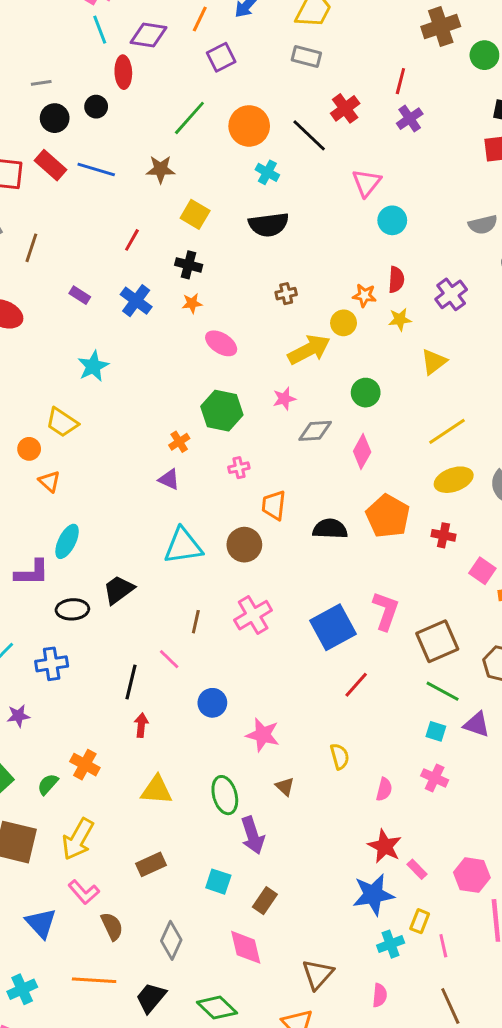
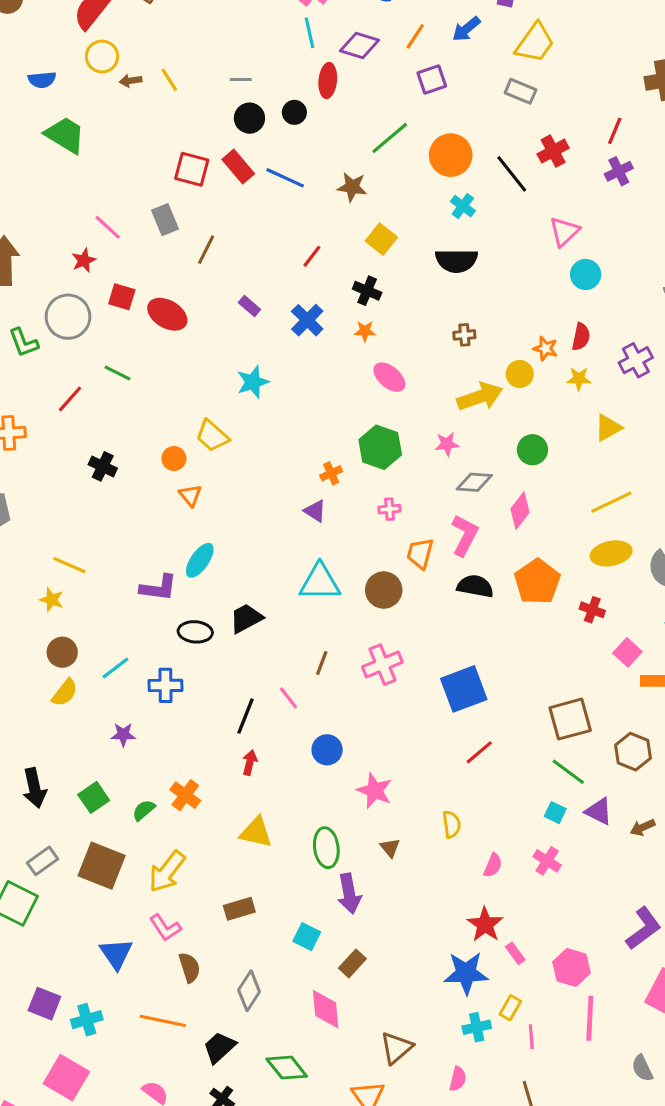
pink L-shape: (386, 611) -> (465, 535), moved

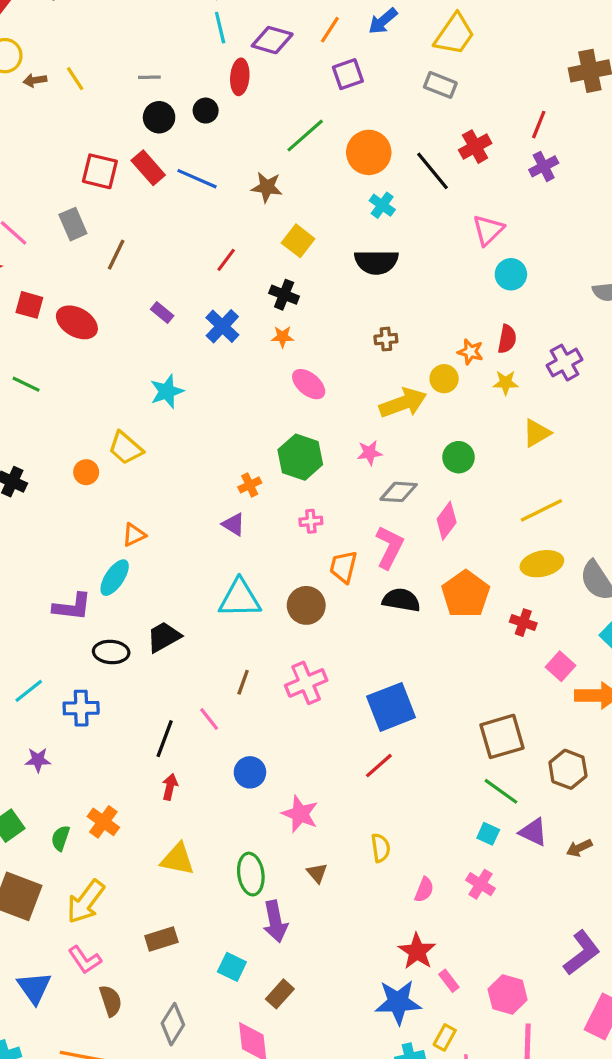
orange triangle: (190, 495) -> (134, 535), moved, turned 45
red line: (479, 752) -> (379, 766), moved
green semicircle: (144, 810) -> (60, 838), turned -30

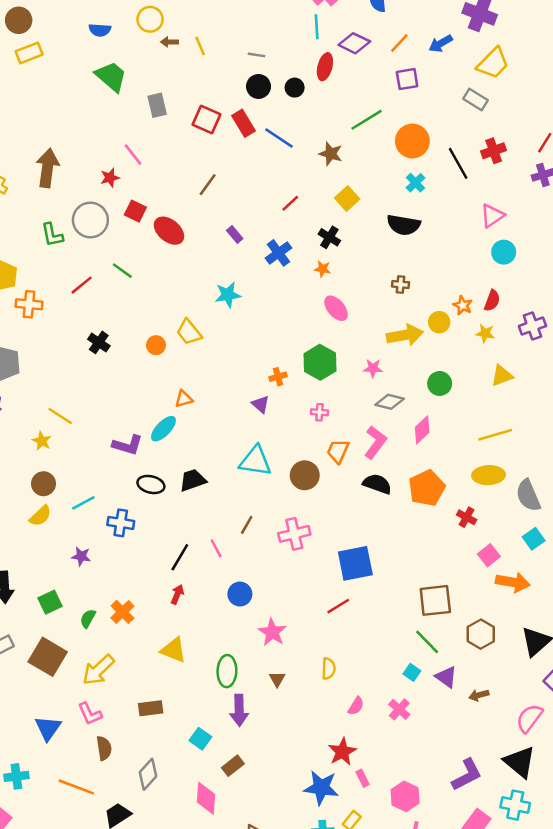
gray rectangle: (73, 224) -> (157, 105), moved

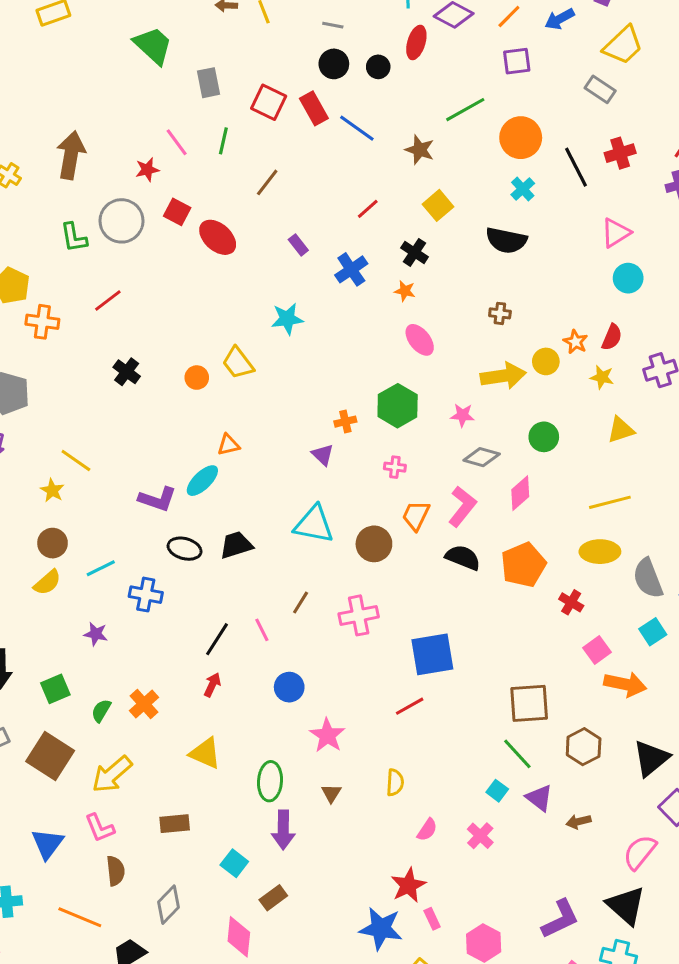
green line: (122, 271) -> (223, 141), moved, turned 65

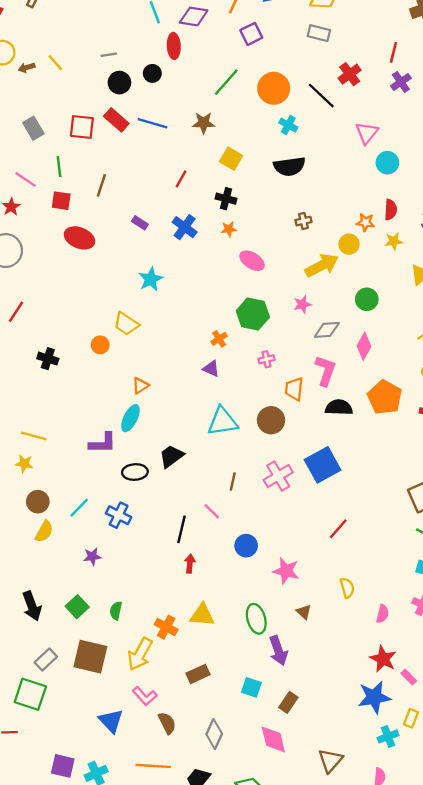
red square: (177, 212) -> (61, 201), moved
blue cross: (146, 595) -> (119, 515), turned 35
blue square: (432, 654) -> (323, 465), moved
orange cross: (144, 704) -> (166, 627), moved

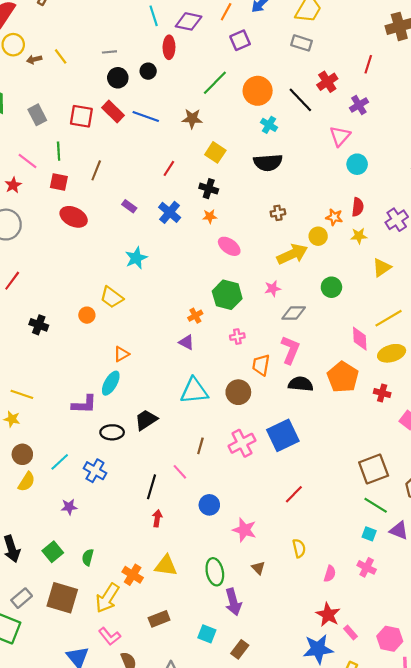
purple cross: (401, 82) -> (359, 105), moved
pink diamond: (364, 346) -> (360, 339), moved, turned -35

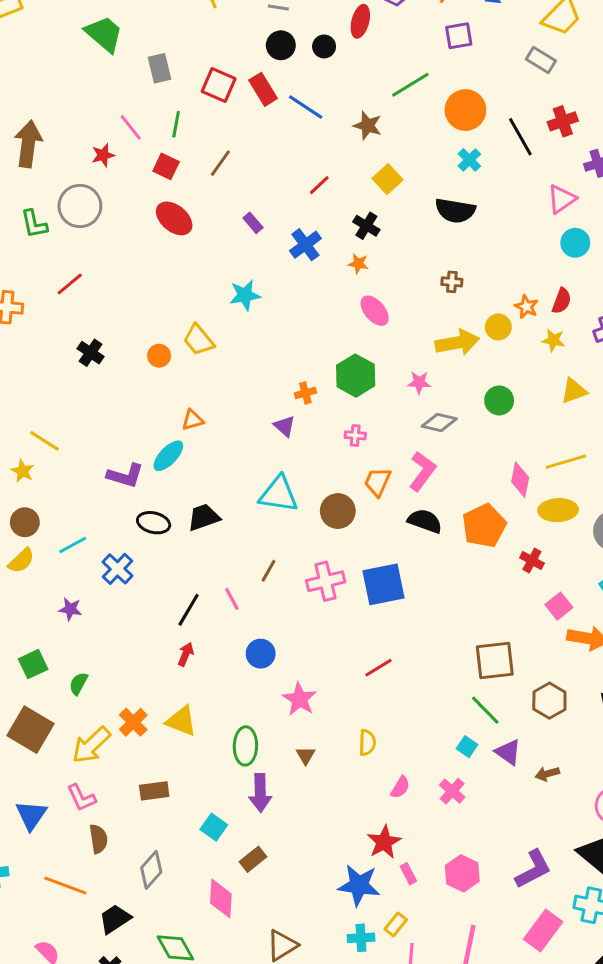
pink hexagon: (390, 639) -> (462, 873), moved

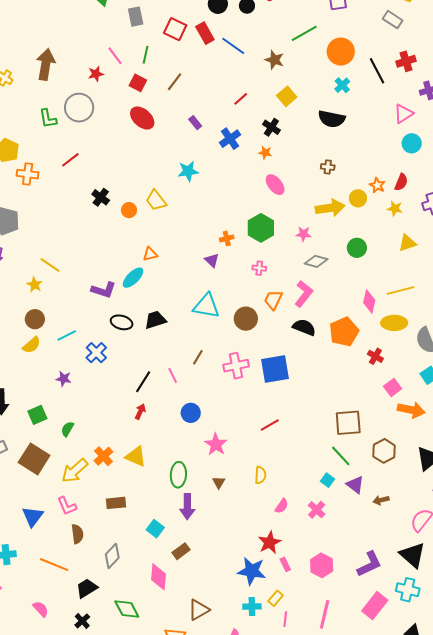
black cross: (91, 353) -> (101, 197), moved

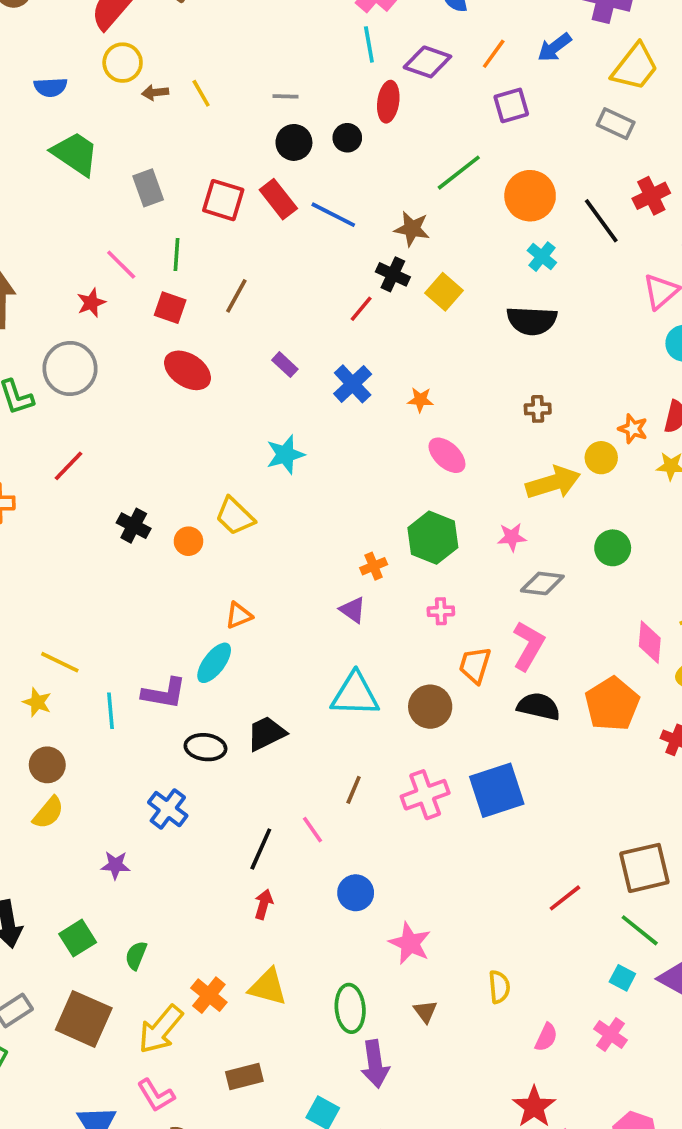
black cross: (271, 127) -> (393, 274), moved
cyan line: (67, 336) -> (111, 711), moved, turned -60
red line: (270, 425) -> (565, 898), moved

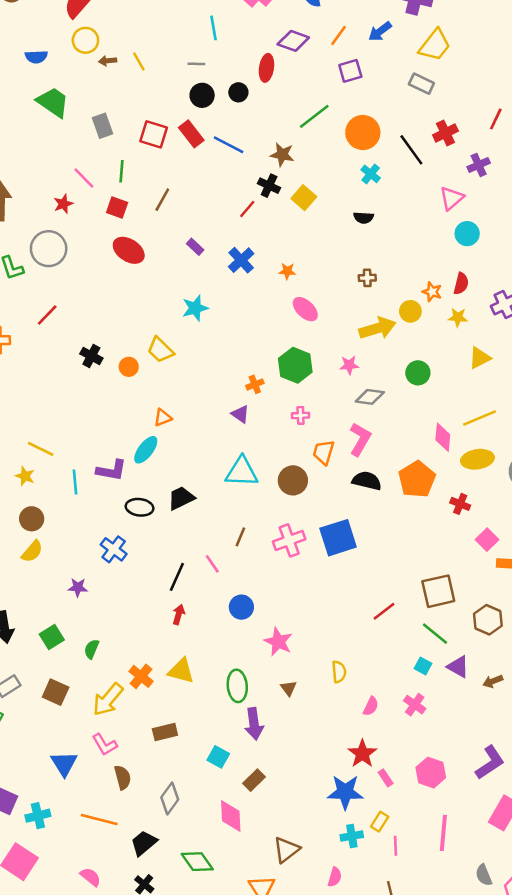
cyan line: (369, 44) -> (213, 28), moved
black semicircle: (532, 321) -> (364, 218), size x0.6
brown square: (84, 1019) -> (56, 692), size x0.7

